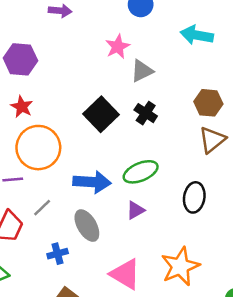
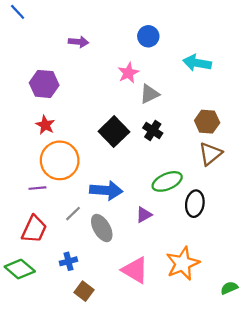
green ellipse: (141, 172) -> (167, 181), moved
gray line: (42, 208) -> (73, 214), moved
blue cross: (58, 254) -> (68, 261), moved

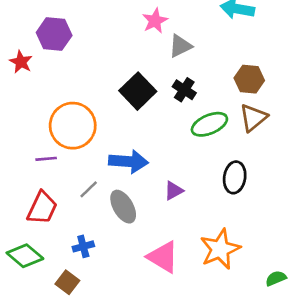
red star: (45, 125) -> (21, 62), moved
green ellipse: (167, 181) -> (209, 124), moved
brown square: (84, 291) -> (67, 282), moved

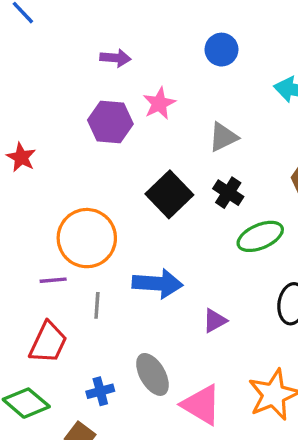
pink star: (155, 21) -> (159, 103), moved
purple hexagon: (54, 34) -> (110, 122), moved
gray line: (89, 189) -> (97, 305), moved, turned -42
gray ellipse: (123, 207) -> (152, 374), moved

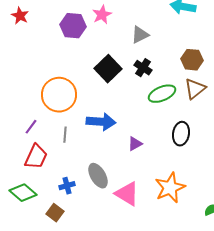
red star: (21, 157) -> (20, 16), moved
purple line: (53, 280) -> (31, 127), moved, turned -49

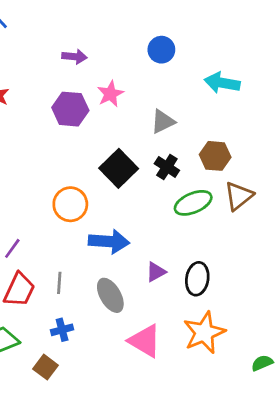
brown hexagon: (192, 60) -> (215, 156), moved
orange circle: (59, 95) -> (70, 204), moved, size x0.7
black ellipse: (181, 134) -> (197, 279), moved
gray line: (65, 135) -> (59, 283), moved
gray ellipse: (98, 176) -> (110, 295), moved

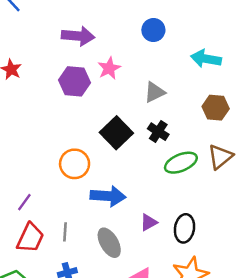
purple arrow: (74, 57) -> (78, 36), size x1.5
brown hexagon: (215, 156) -> (216, 108), moved

